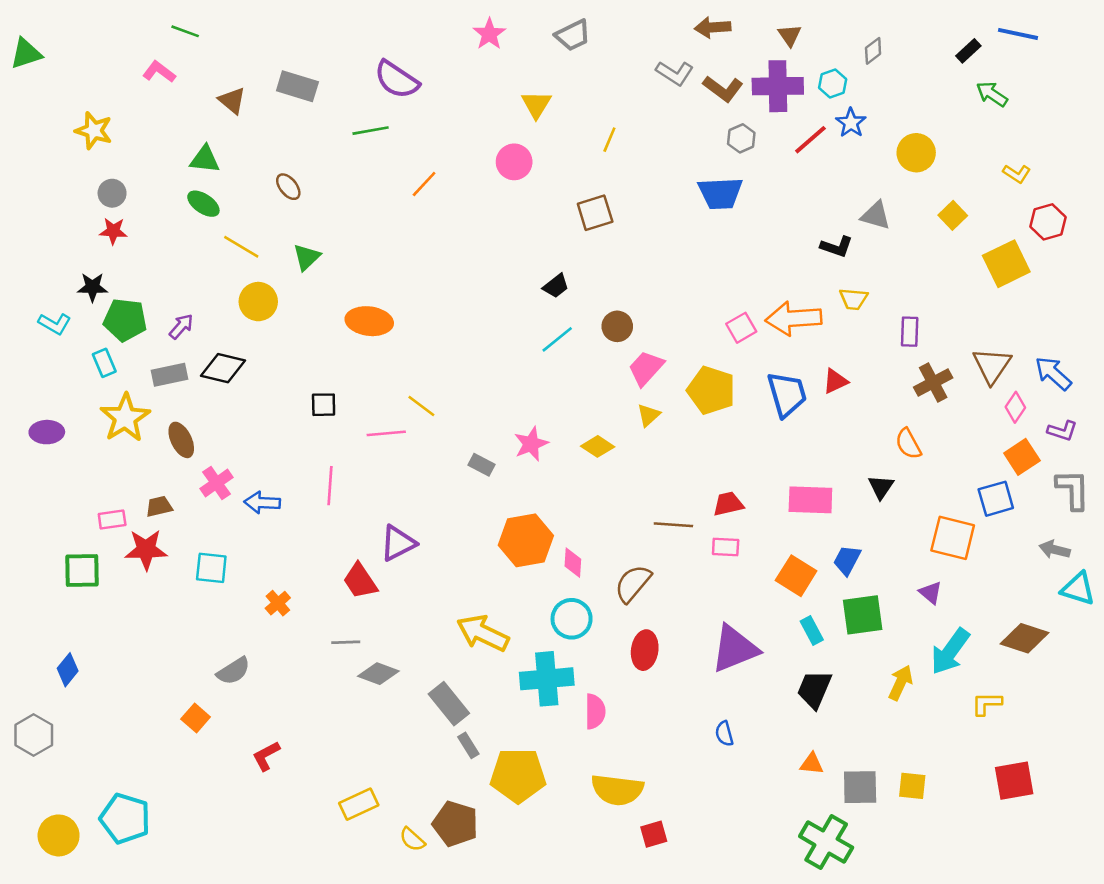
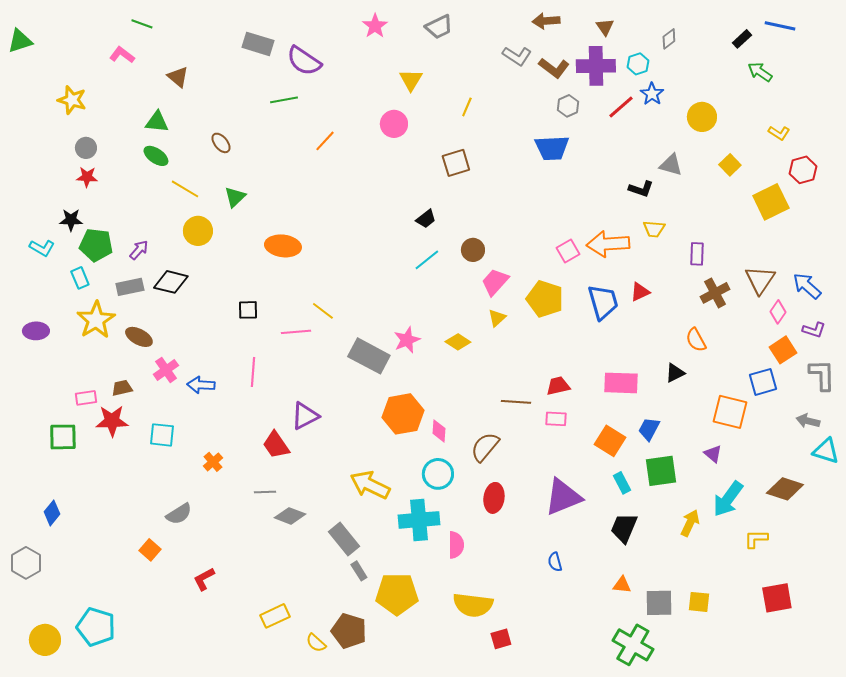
gray rectangle: (297, 86) -> (258, 44), moved
brown ellipse: (181, 440) -> (139, 337), turned -36
gray rectangle: (481, 465) -> (369, 356), size x2.0
black triangle: (881, 487) -> (675, 373), turned 30

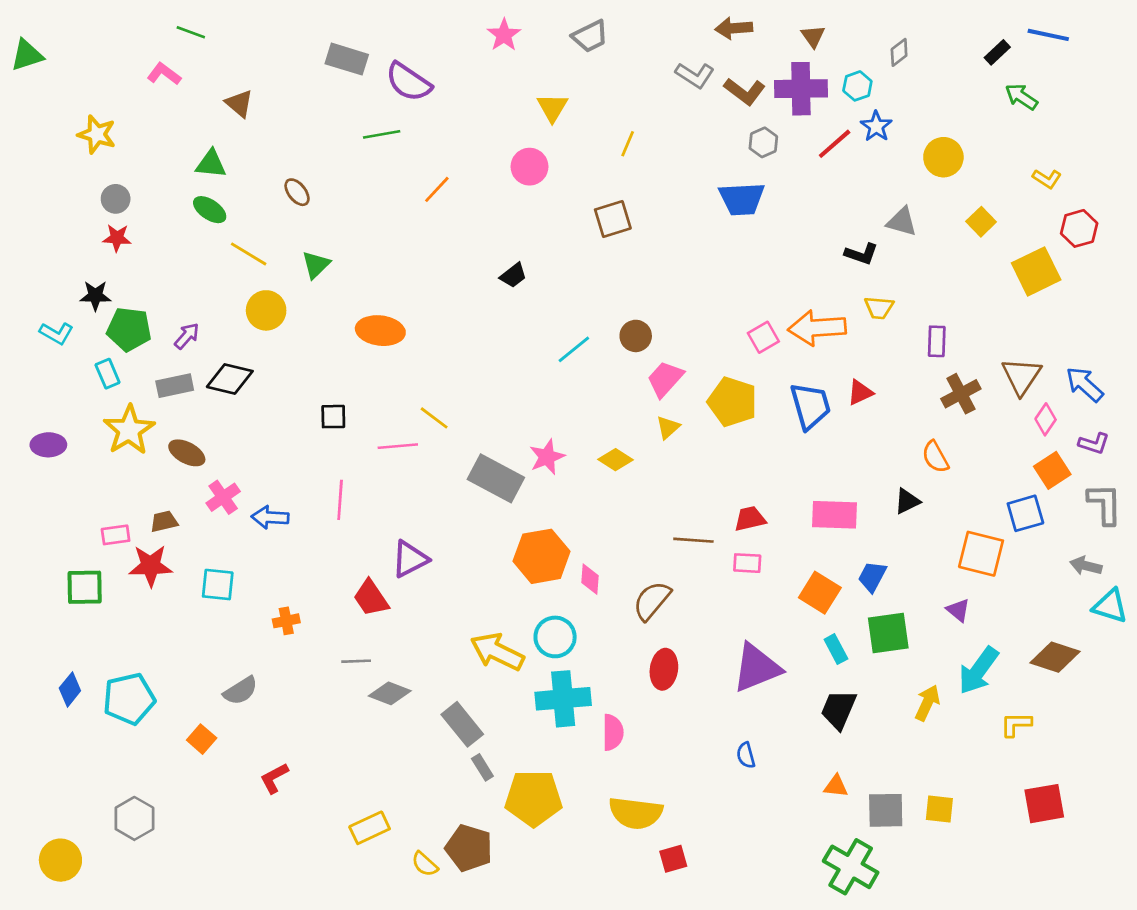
black trapezoid: (426, 219) -> (513, 275), moved
orange cross: (213, 462) -> (286, 621), turned 30
cyan circle: (438, 474) -> (555, 637), moved
gray hexagon: (26, 563) -> (134, 818), moved
cyan pentagon: (96, 627) -> (129, 699), moved, turned -30

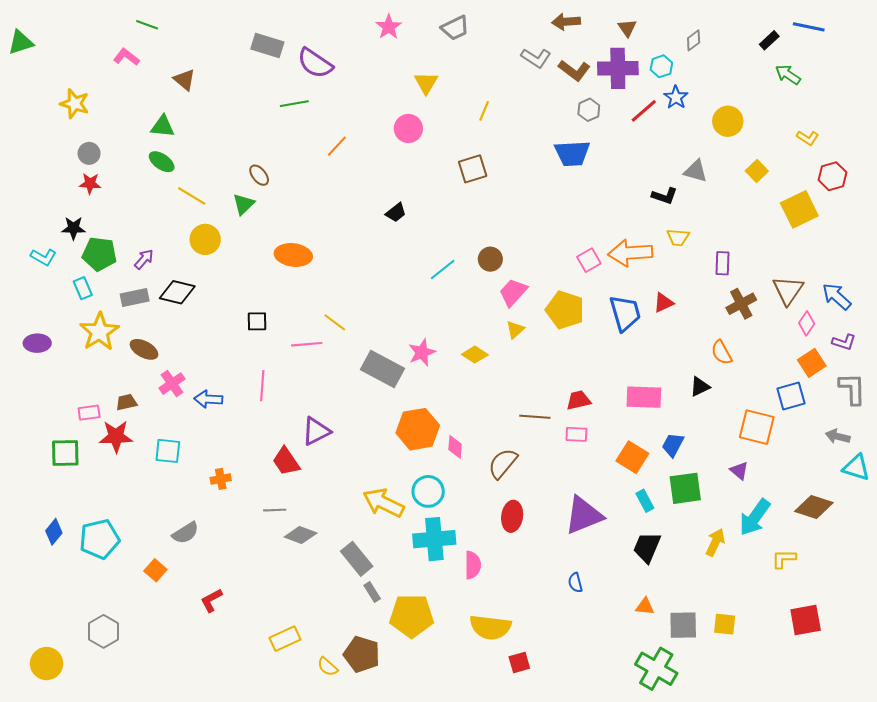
brown ellipse: (297, 192) -> (259, 175), moved

